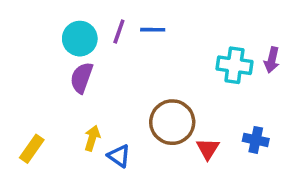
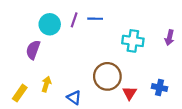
cyan cross: (234, 65) -> (133, 41), moved
purple semicircle: (82, 78) -> (33, 50), moved
yellow arrow: (92, 138) -> (46, 84), moved

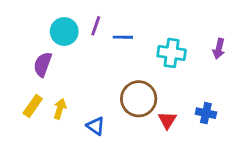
blue line: (95, 19) -> (123, 37), moved
yellow rectangle: (20, 93) -> (33, 106), moved

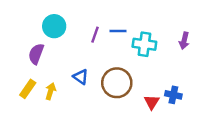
purple line: (96, 26) -> (95, 35), moved
blue line: (123, 37) -> (118, 31), moved
red triangle: (167, 120) -> (152, 102), moved
blue triangle: (96, 126) -> (81, 77), moved

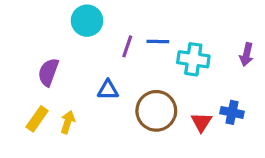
cyan circle: (54, 26) -> (87, 21), moved
blue triangle: (81, 77) -> (108, 90), moved, turned -35
blue cross: (173, 95) -> (232, 112), moved
red triangle: (152, 102) -> (201, 122), moved

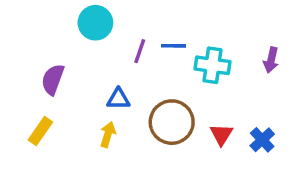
blue cross: (232, 112) -> (262, 140), moved, turned 35
yellow arrow: (68, 122) -> (108, 134), moved

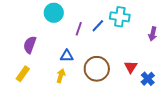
blue line: (173, 46) -> (98, 26), turned -48
cyan cross: (213, 65) -> (120, 17), moved
red triangle: (221, 134) -> (131, 67), moved

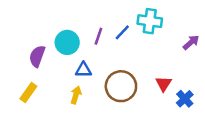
cyan circle: (54, 13) -> (67, 42), moved
purple arrow: (153, 34) -> (191, 42), turned -144

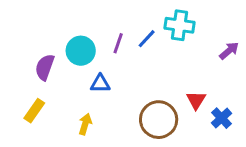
brown circle: (121, 86) -> (159, 120), moved
yellow arrow: (76, 95) -> (85, 124), moved

